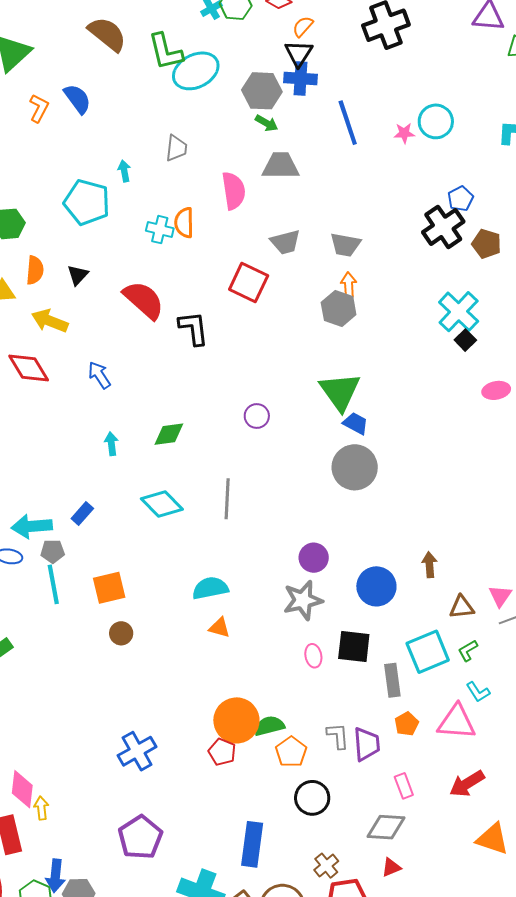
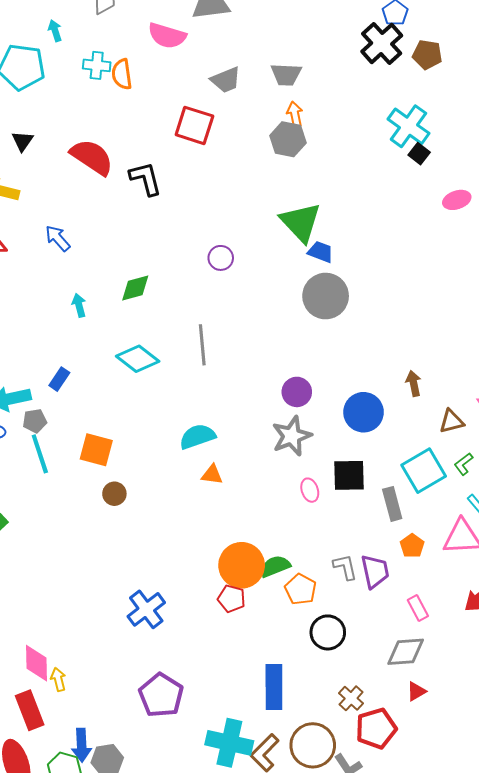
pink semicircle: (234, 191) -> (167, 36), turned 123
cyan cross: (160, 230) -> (97, 65), moved
orange square: (109, 588) -> (96, 450), turned 36

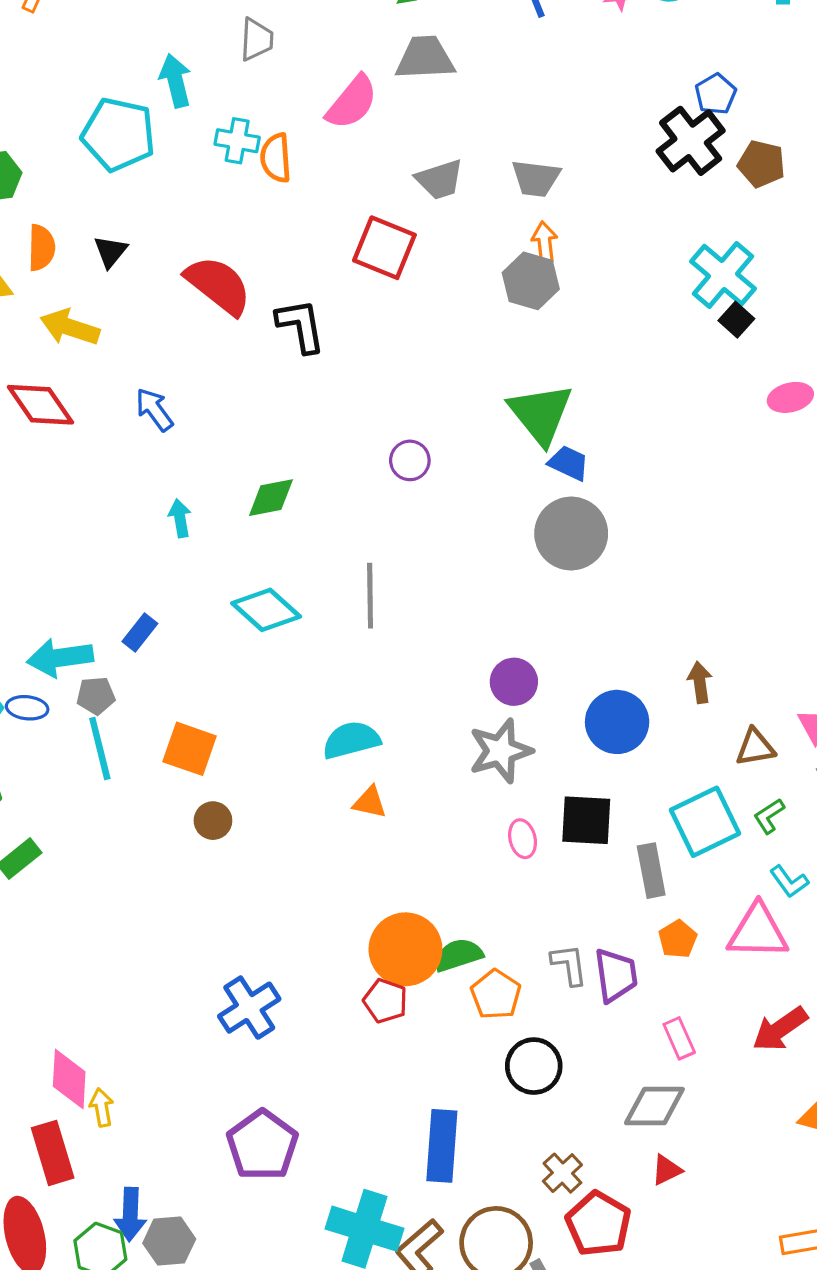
cyan arrow: (55, 31) -> (175, 81), size x1.5
pink semicircle: (167, 36) -> (352, 102), turned -72
red pentagon: (376, 728) -> (598, 1224), turned -30

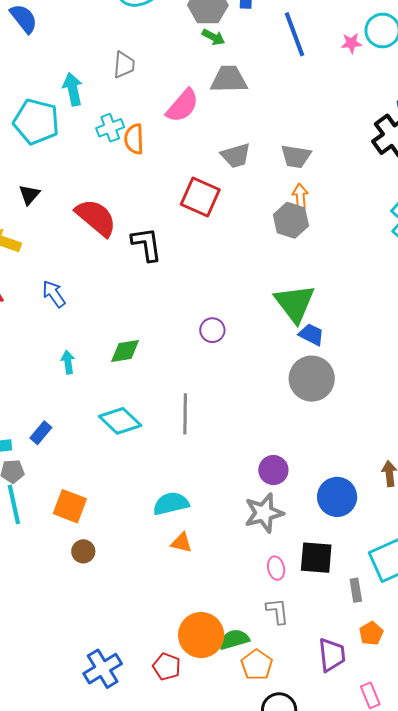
cyan cross: (237, 141) -> (110, 128), turned -32
gray rectangle: (651, 871) -> (356, 590), size x0.7
gray L-shape: (569, 965) -> (277, 611), moved
red pentagon: (385, 1001) -> (167, 667), moved

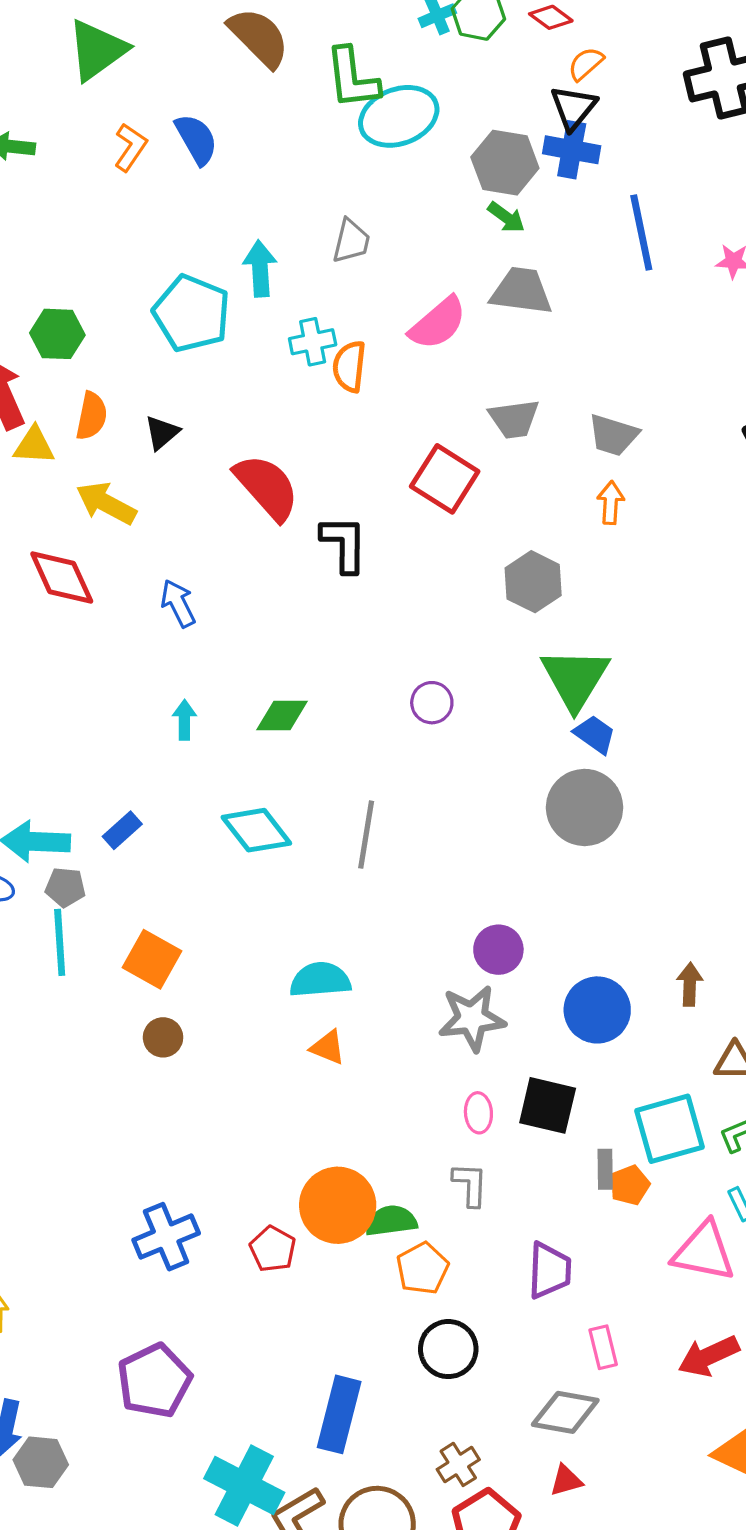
gray hexagon: (291, 220) -> (533, 582), moved
orange pentagon: (371, 633) -> (630, 1185), moved

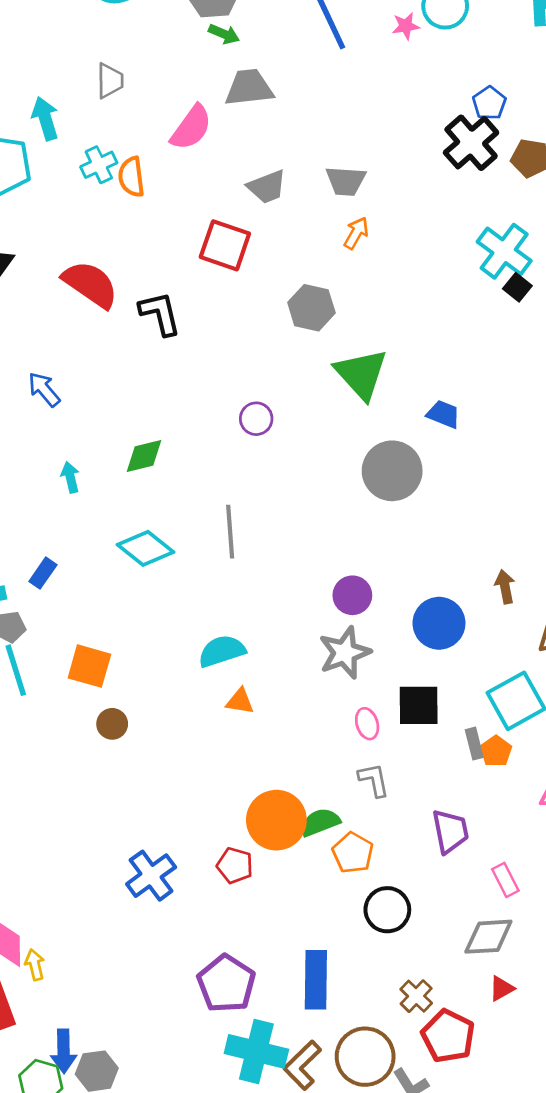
orange arrow: (611, 503) -> (356, 233), turned 40
blue trapezoid: (595, 734) -> (443, 414), moved
purple pentagon: (154, 1381) -> (226, 984), moved

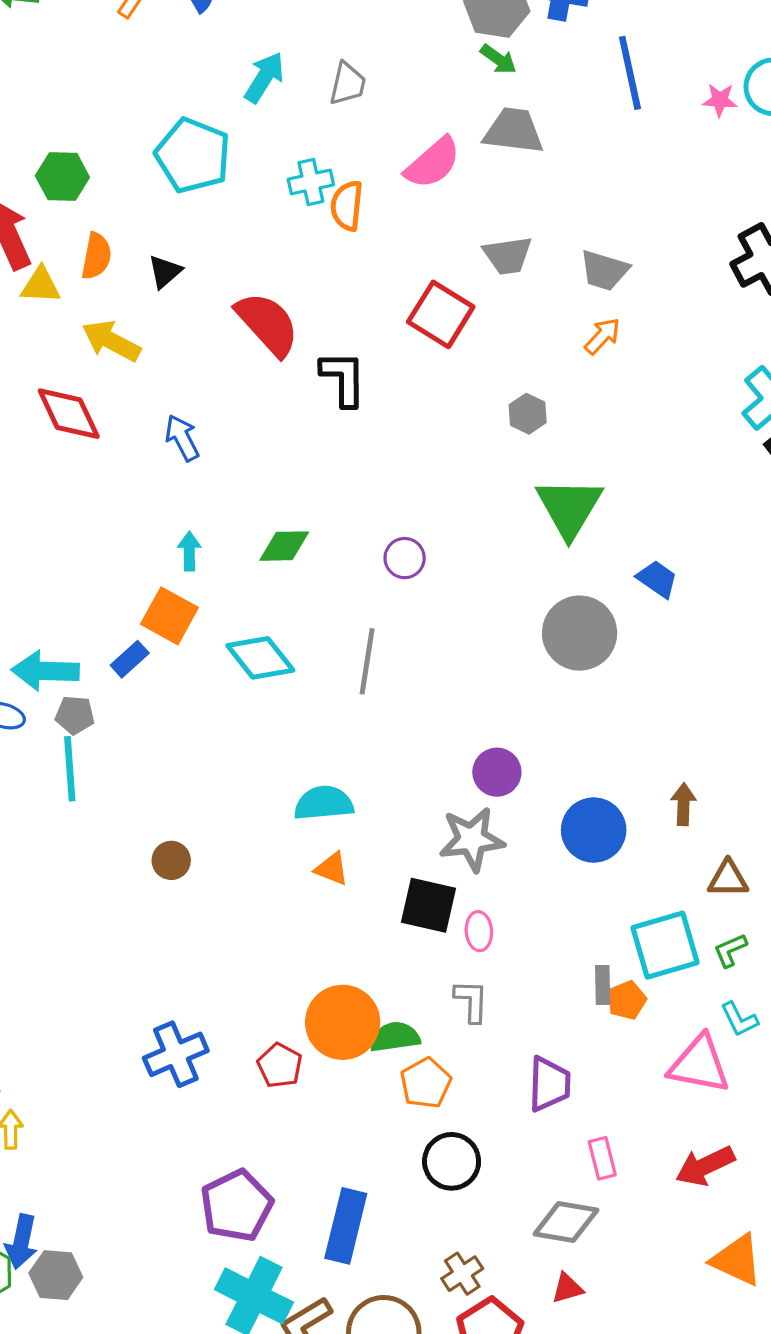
cyan arrow: (45, 119) -> (264, 77), moved, turned 36
gray hexagon: (311, 308) -> (528, 414), size x0.7
purple circle: (256, 419) -> (405, 558), moved
orange square: (89, 666) -> (169, 616), moved
black square: (419, 705) -> (428, 905), moved

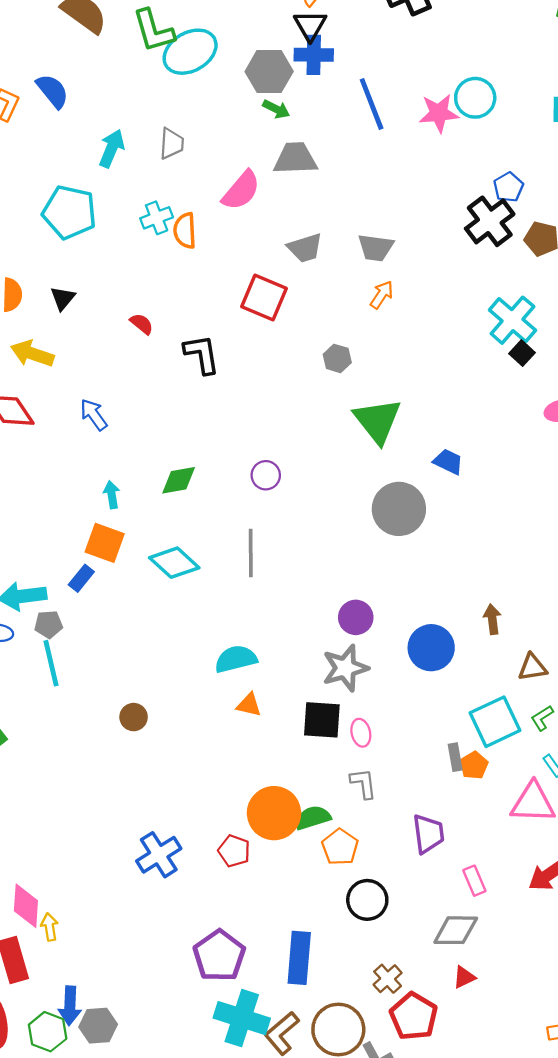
pink star: (720, 100) -> (439, 113), size x1.6
red semicircle: (267, 324) -> (142, 324), size x0.5

